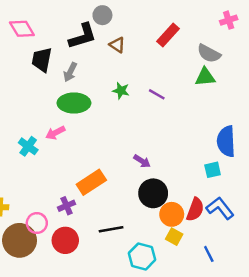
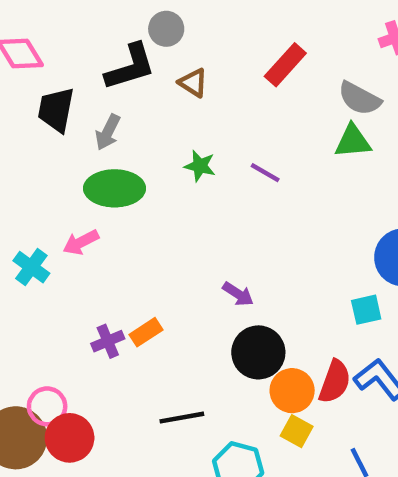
orange rectangle: (91, 182) -> (146, 332), size x0.6
purple cross: (67, 206) -> (108, 341), moved
red circle: (65, 240) -> (70, 438), moved

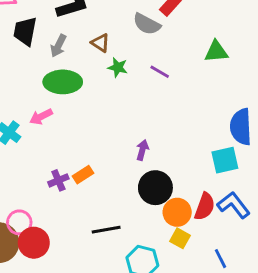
brown triangle: (193, 83) -> (100, 43), moved
gray semicircle: (360, 98) -> (147, 24), moved
purple arrow: (238, 294) -> (142, 150), turned -108
cyan square: (366, 310) -> (225, 160), size x1.4

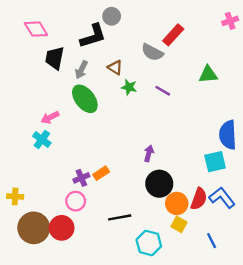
green ellipse: (63, 82) -> (85, 99), turned 52
pink arrow: (41, 117) -> (50, 117), moved
pink circle: (19, 222) -> (76, 201), moved

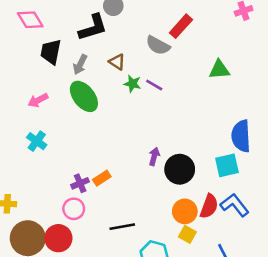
purple line: (163, 91) -> (154, 85), moved
pink arrow: (50, 117) -> (38, 100), moved
black circle: (159, 184) -> (180, 169), moved

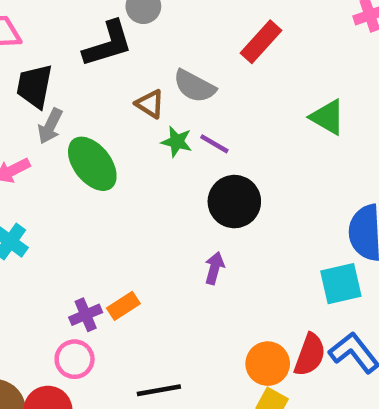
gray semicircle: (158, 45) -> (194, 86), moved
gray arrow: (80, 65) -> (50, 126), moved
green triangle: (219, 70) -> (328, 117), turned 35
black circle: (180, 169) -> (234, 202), moved

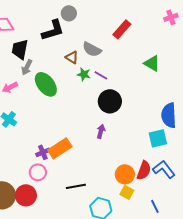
orange rectangle: (123, 306) -> (60, 148), size x1.6

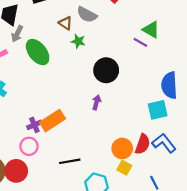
purple line: (101, 75) -> (140, 42), moved

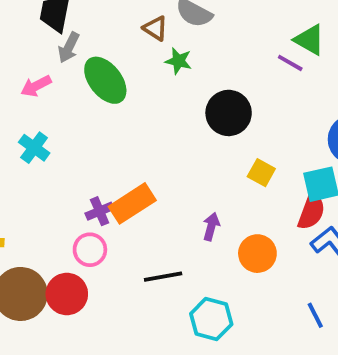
purple arrow: (96, 102) -> (211, 227), moved
red semicircle: (143, 144) -> (311, 211), moved
yellow square: (124, 168) -> (261, 173), moved

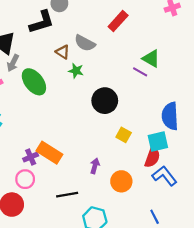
orange rectangle: (132, 203) -> (49, 153), turned 65

